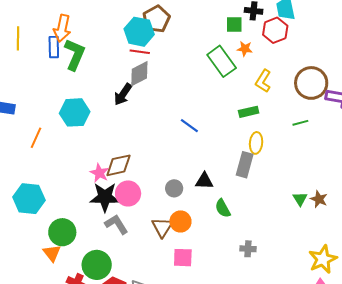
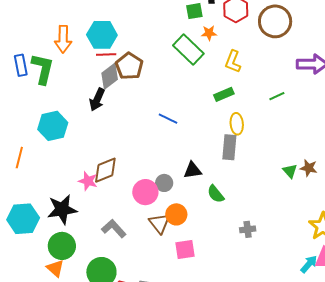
brown pentagon: (156, 19) -> (129, 66), moved
orange arrow: (62, 28) -> (63, 39), moved
brown circle: (311, 83) -> (275, 21), moved
pink circle: (128, 193) -> (145, 192), moved
black star: (105, 197) -> (62, 209), moved

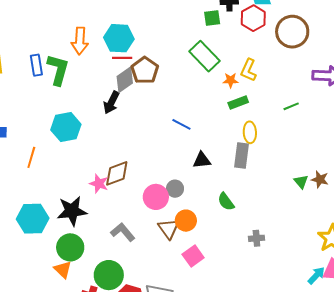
orange star: (209, 33) -> (231, 80), moved
black triangle: (193, 170) -> (202, 160), moved
pink square: (185, 250) -> (193, 256), turned -30

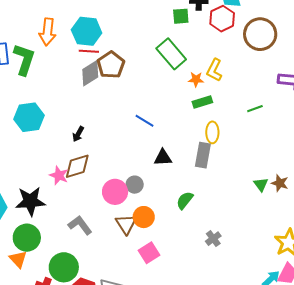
black arrow: (111, 103) -> (78, 134), moved, size x0.7
green semicircle: (226, 202) -> (185, 200), turned 72
gray cross: (256, 238) -> (213, 239), turned -35

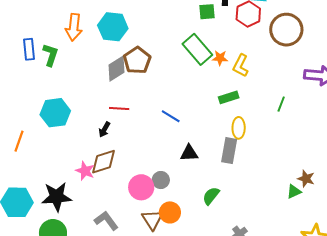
red line: (89, 51) -> (119, 109), moved
green L-shape: (24, 59) -> (50, 55), size x0.7
orange star: (196, 79) -> (220, 58), moved
green line: (255, 109) -> (281, 104), turned -49
green triangle: (261, 184) -> (294, 191), moved, turned 42

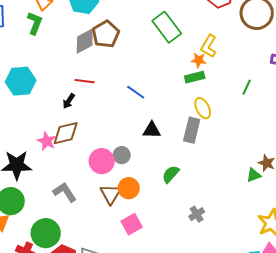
green L-shape: (50, 55) -> (35, 23), moved
orange star: (220, 58) -> (199, 60), moved
yellow ellipse: (239, 128) -> (203, 108), turned -30

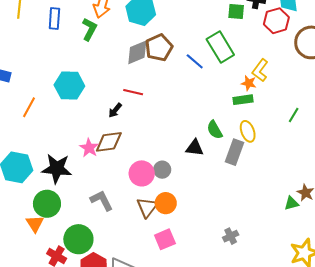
blue line: (136, 92) -> (195, 61), moved
green semicircle: (171, 174) -> (215, 130), moved, turned -78

